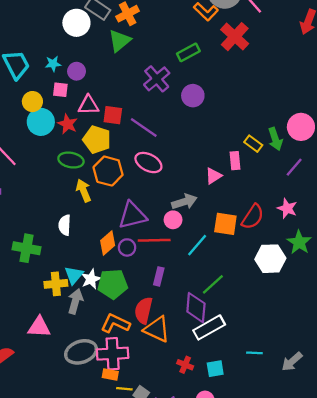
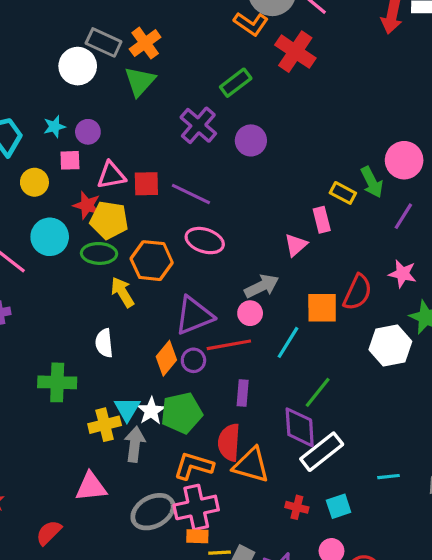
cyan circle: (41, 122) -> (50, 237), moved
yellow pentagon: (97, 140) -> (109, 220), moved

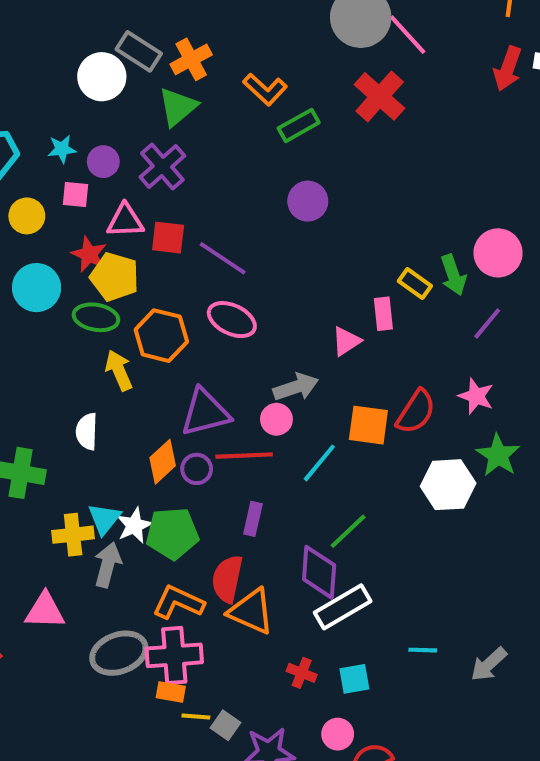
orange L-shape: (251, 24) -> (265, 89), moved
purple cross: (198, 125) -> (162, 166), moved

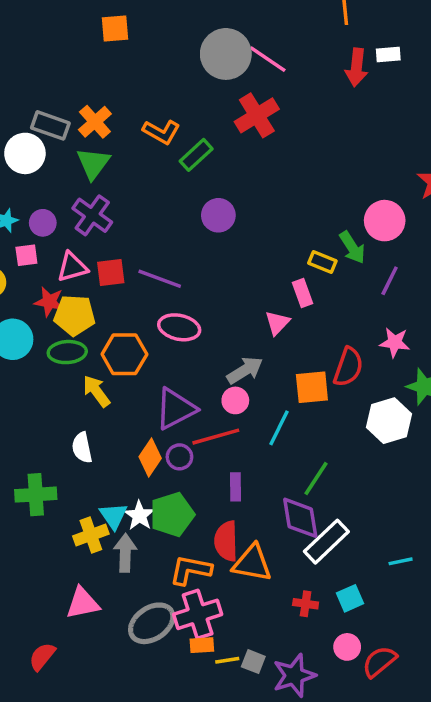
red cross: (380, 96) -> (257, 115), turned 30

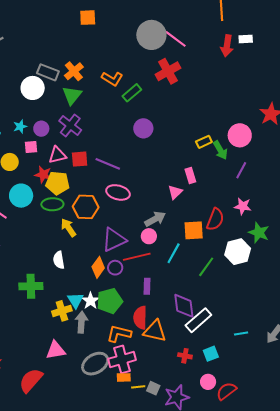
yellow rectangle: (322, 262) -> (204, 142), moved, turned -49
green line: (316, 478) -> (206, 267), moved
red semicircle: (42, 656) -> (31, 380), size x1.5

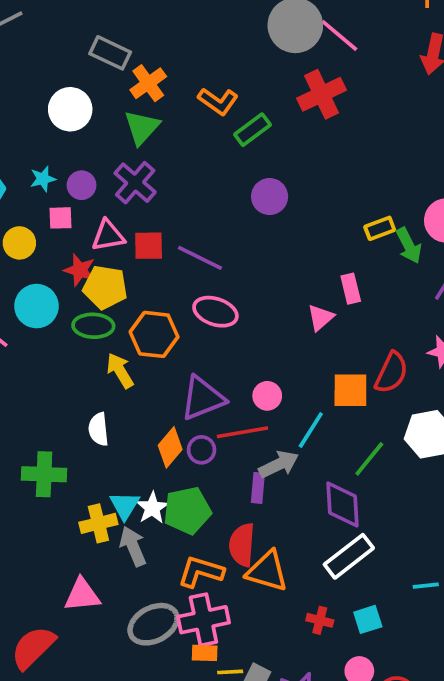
gray rectangle: (48, 72) -> (110, 53), moved
gray arrow: (155, 219) -> (279, 464), moved
purple diamond: (184, 306) -> (342, 504), moved
gray arrow: (81, 322) -> (133, 546), turned -30

